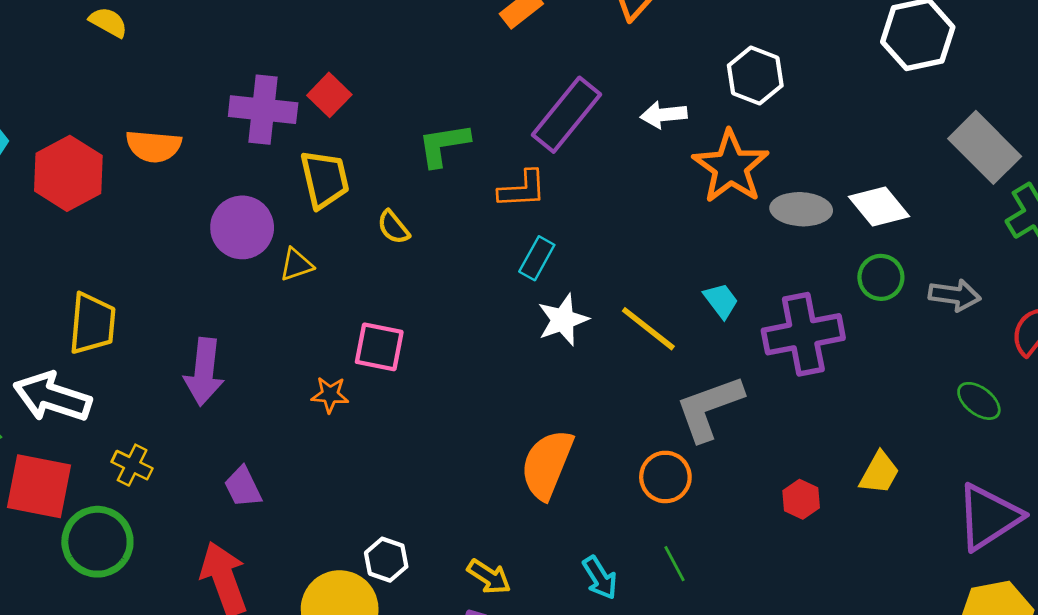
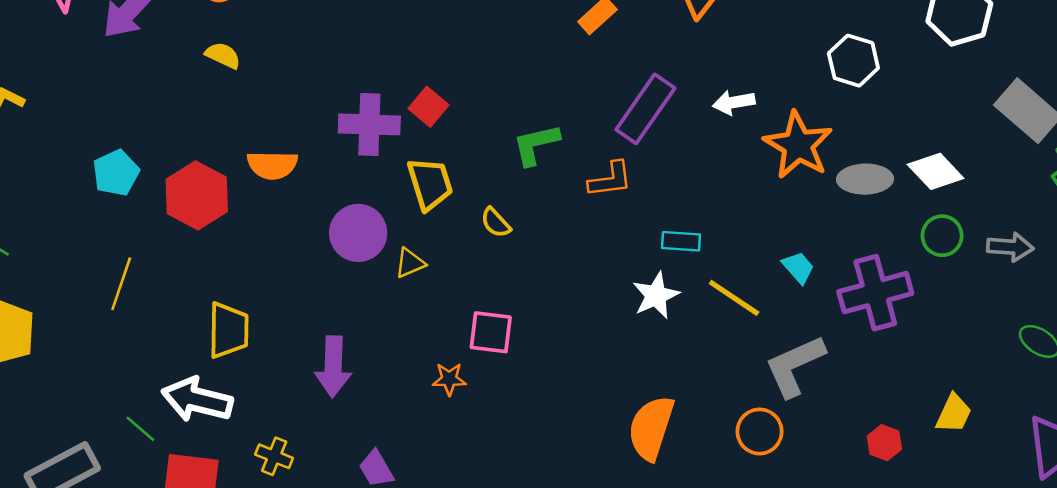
white hexagon: (755, 76) -> (853, 61), moved
cyan rectangle: (537, 258) -> (681, 241), moved, turned 69

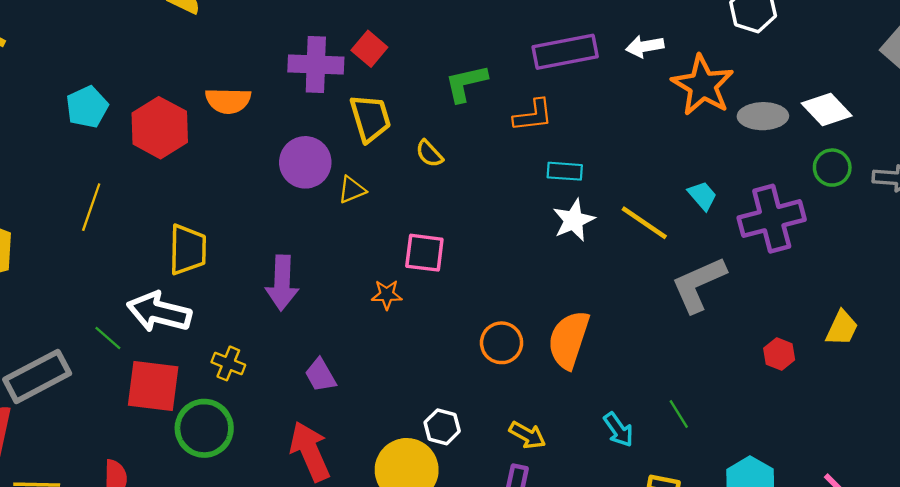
purple rectangle: (645, 109) -> (565, 52), turned 44
cyan rectangle: (681, 241) -> (565, 171), moved
orange circle: (760, 431) -> (502, 343), moved

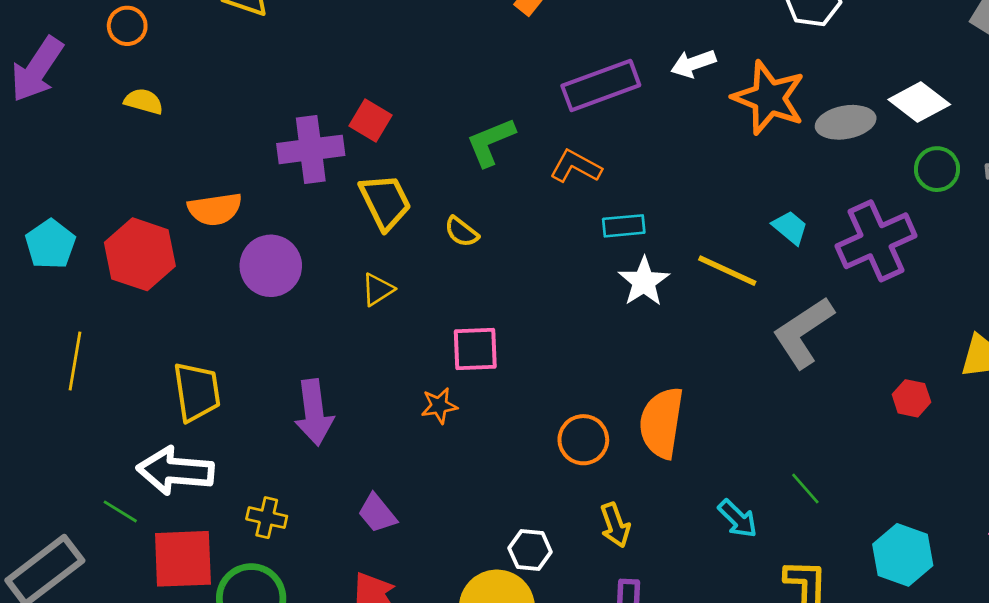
orange L-shape: (533, 115) -> (576, 166), turned -135
purple circle: (305, 162) -> (271, 266), moved
yellow arrow: (527, 435) -> (615, 525), moved, turned 51

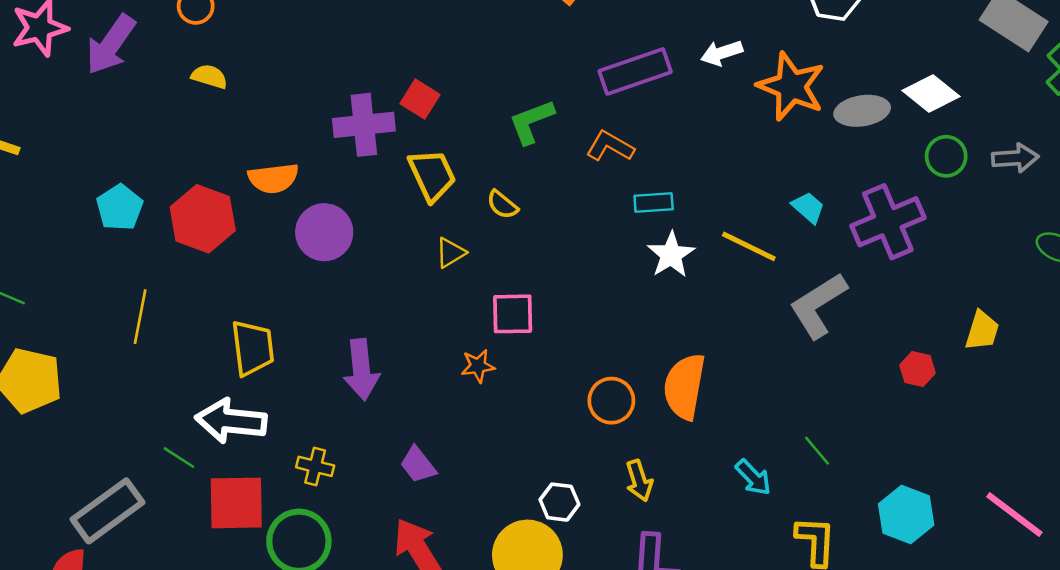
yellow triangle: (378, 289) -> (451, 253), moved

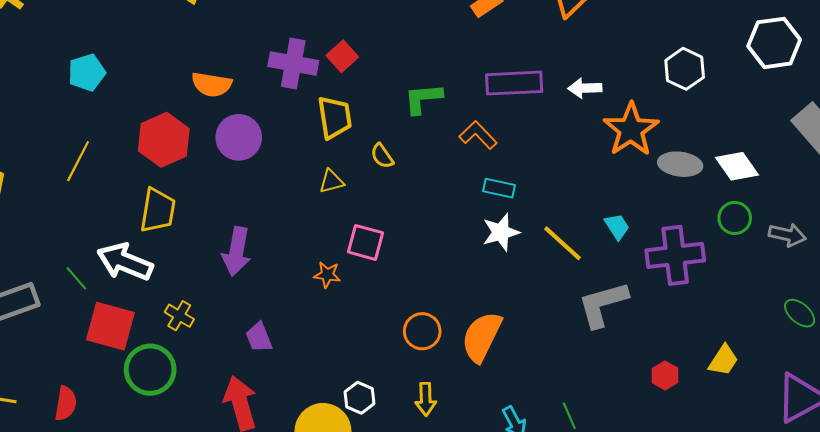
red hexagon: (203, 219) -> (164, 140), moved

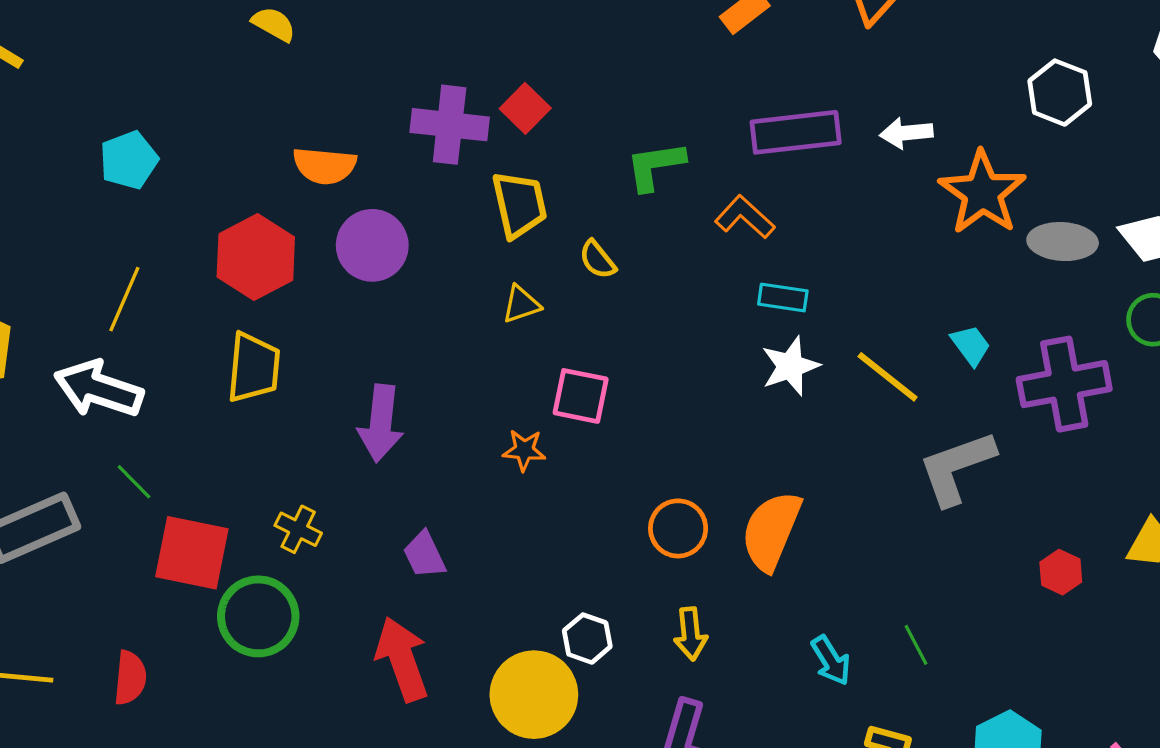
white arrow: (125, 262) -> (98, 389), moved

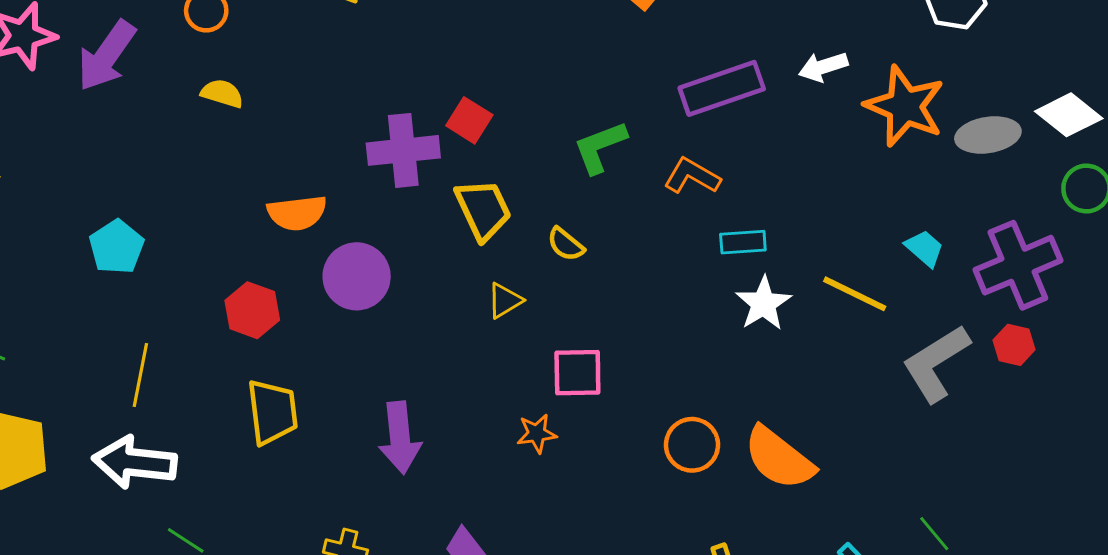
red hexagon: (256, 257) -> (252, 310), size x0.7
orange circle: (678, 528) -> (692, 445), moved
orange semicircle: (771, 531) -> (779, 458), turned -62
red hexagon: (1061, 572) -> (1014, 345), moved

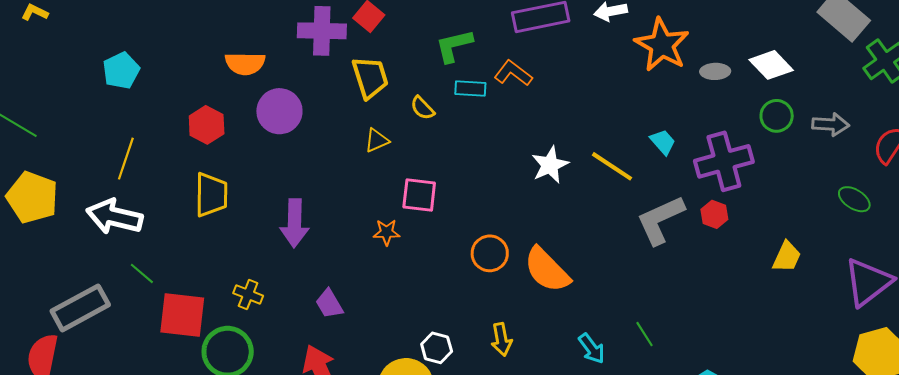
gray ellipse: (988, 135) -> (715, 71), size x0.7
cyan rectangle: (743, 242) -> (470, 89), moved

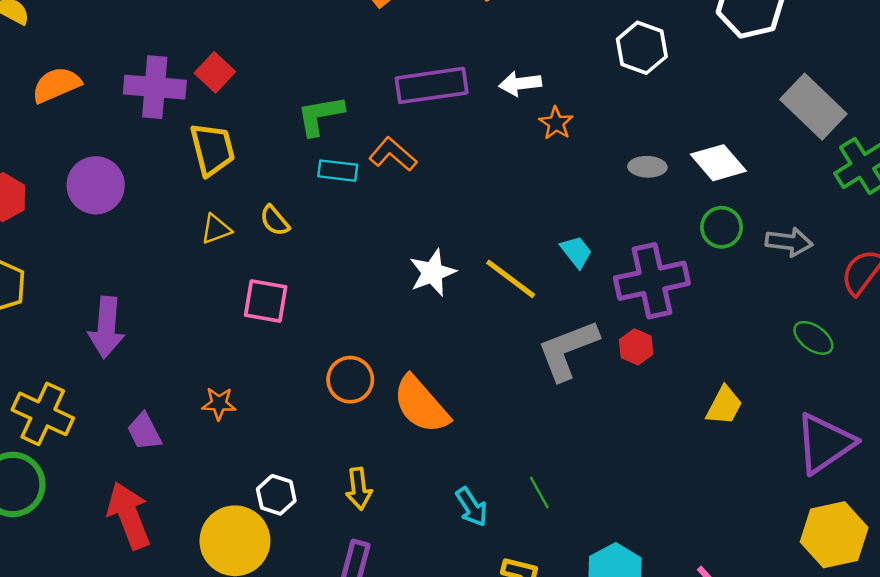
orange star: (662, 45) -> (556, 123), moved, size x0.5
orange semicircle: (245, 64) -> (56, 85), moved, turned 153
yellow semicircle: (422, 108) -> (275, 221), moved
orange star: (387, 232) -> (219, 404), moved
yellow cross: (248, 294) -> (43, 414), size x1.6

